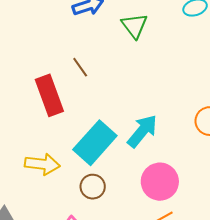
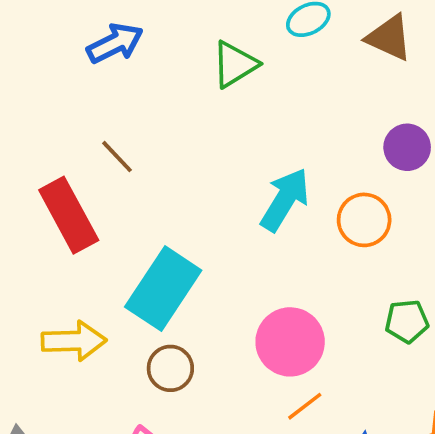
green triangle: (134, 26) -> (235, 64), moved, turned 44
cyan arrow: (142, 131) -> (285, 200), moved

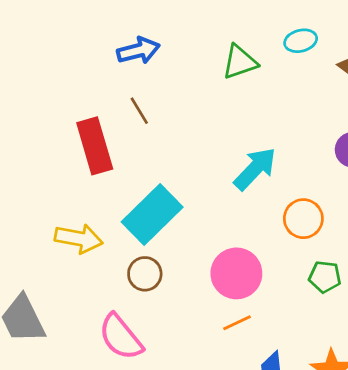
blue arrow: (115, 43) -> (138, 51), moved
orange circle: (364, 220) -> (303, 219), moved

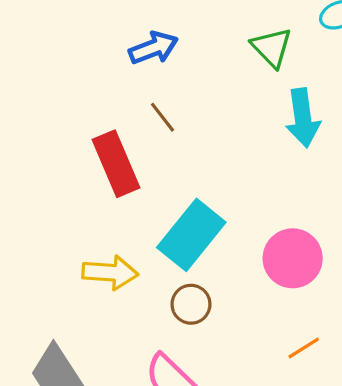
green triangle: (240, 62) -> (272, 47), turned -48
cyan arrow: (255, 169) -> (303, 118), moved, turned 135
pink circle: (236, 273) -> (293, 258), moved

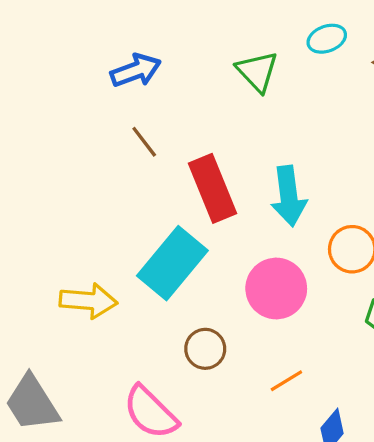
cyan arrow: (303, 118) -> (289, 196), moved
red rectangle: (116, 164) -> (212, 188), moved
brown circle: (191, 304) -> (205, 349), moved

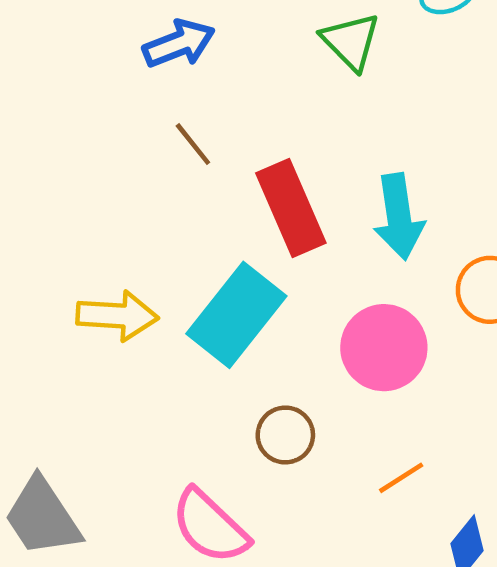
yellow arrow: (88, 301) -> (117, 316), moved

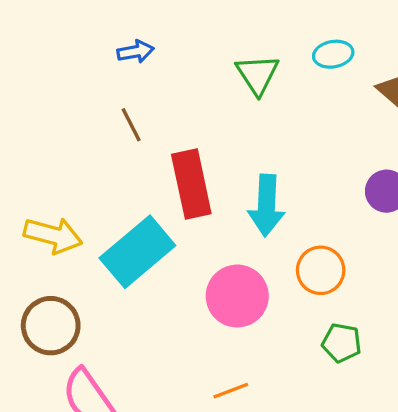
blue arrow: (179, 44) -> (135, 52), size x0.7
brown circle: (285, 435) -> (51, 326), moved, size x1.4

